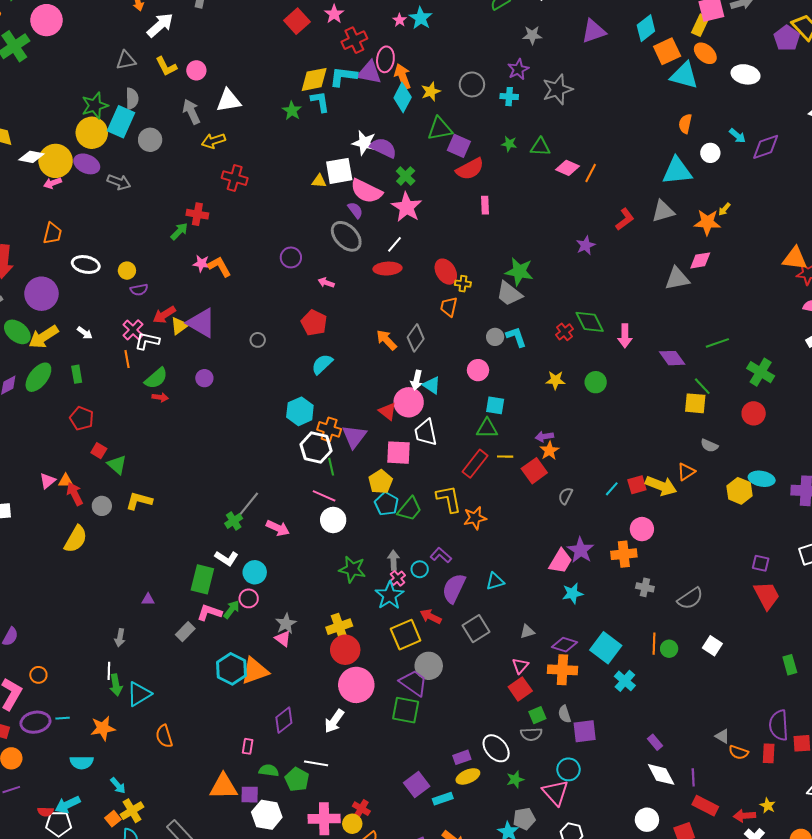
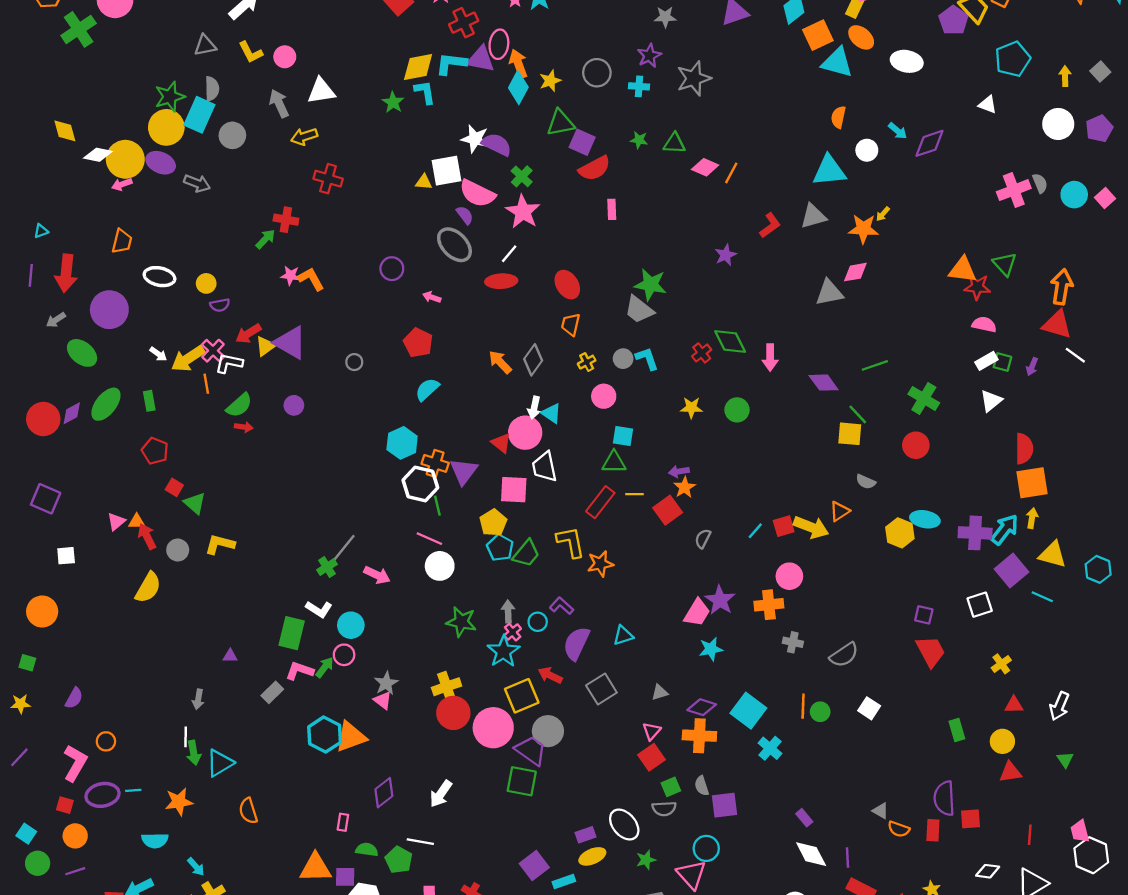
yellow cross: (463, 284) -> (587, 362), moved, turned -35
yellow arrow: (43, 337) -> (188, 359), moved
pink circle: (356, 685) -> (493, 728), moved

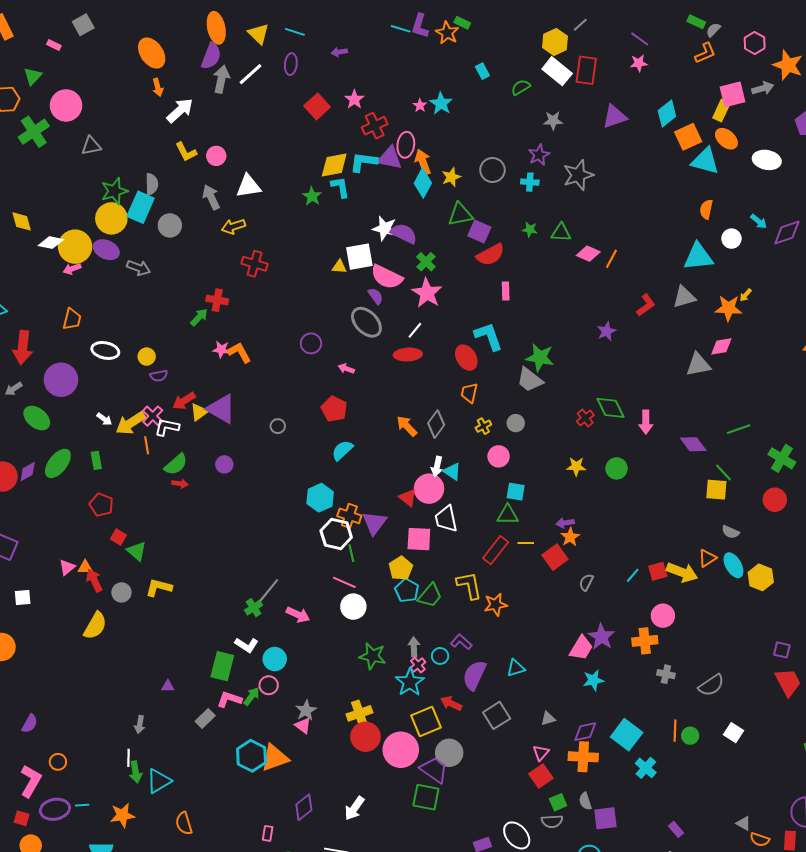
gray triangle: (205, 45) -> (91, 146), moved
cyan L-shape: (647, 359) -> (488, 336), moved, size x1.4
cyan ellipse: (925, 519) -> (733, 565), moved, turned 50
purple diamond: (702, 707) -> (585, 732), turned -30

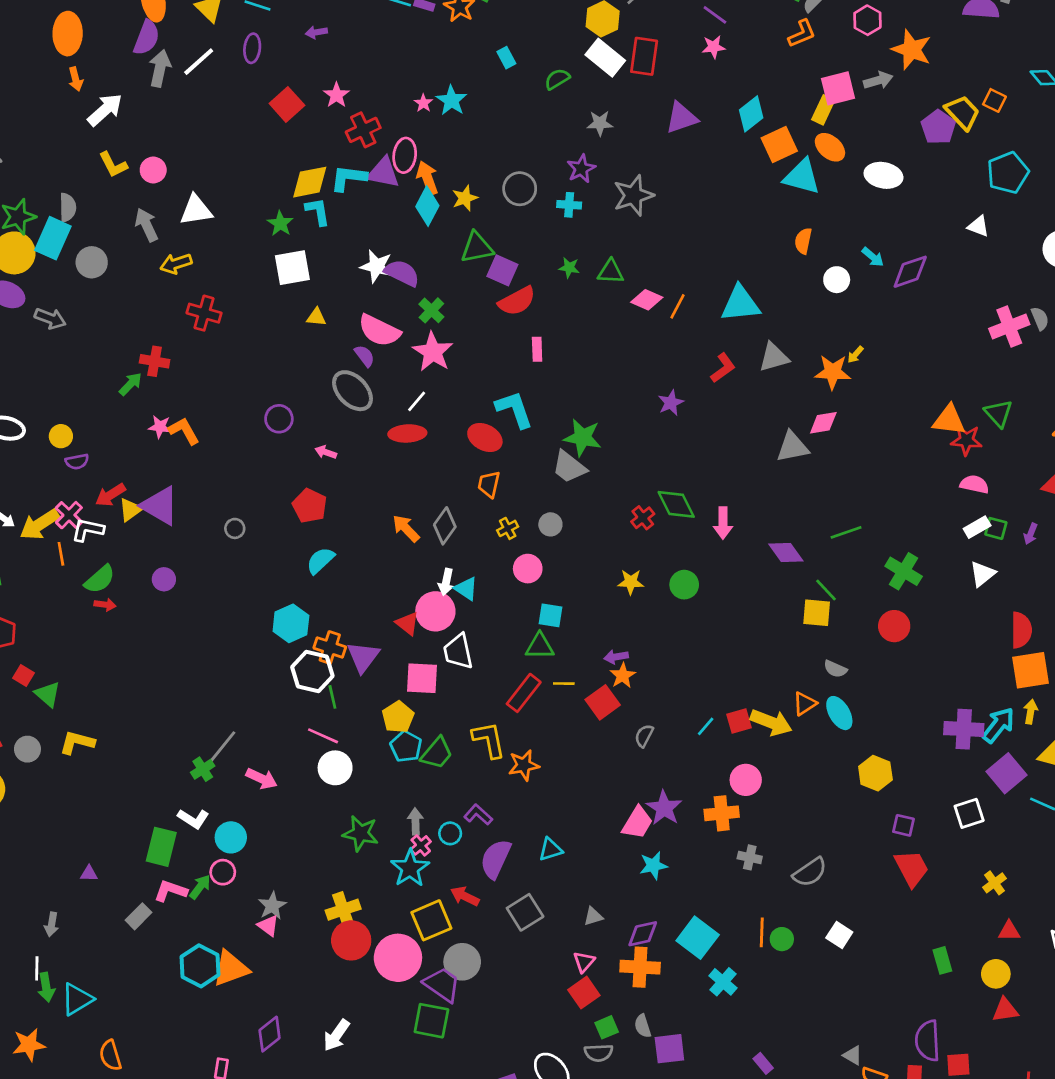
orange ellipse: (152, 53) -> (68, 34), turned 36
white square: (359, 257) -> (292, 268), moved
cyan triangle: (698, 257) -> (740, 304), moved
red ellipse: (466, 358) -> (485, 437), turned -30
yellow hexagon: (761, 577) -> (875, 773), moved

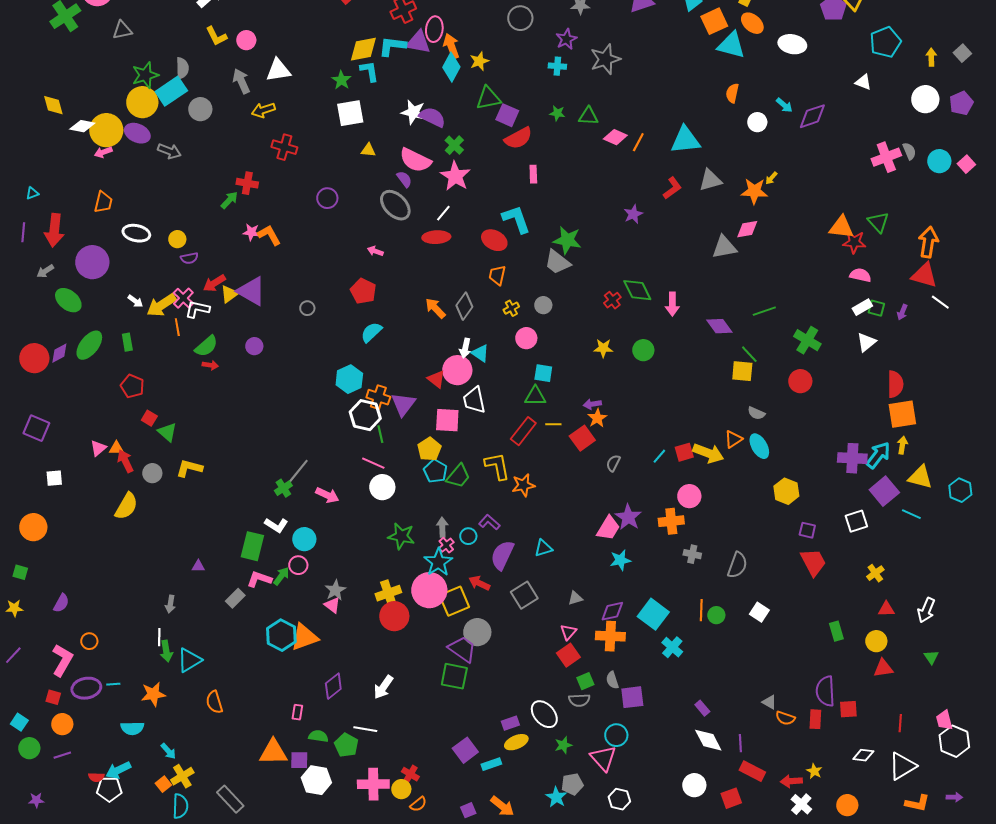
gray circle: (520, 189) -> (520, 18), moved
cyan rectangle: (53, 238) -> (171, 91), turned 32
purple circle: (279, 419) -> (327, 198), moved
gray semicircle: (810, 872) -> (737, 565), turned -36
pink circle: (398, 958) -> (429, 590), moved

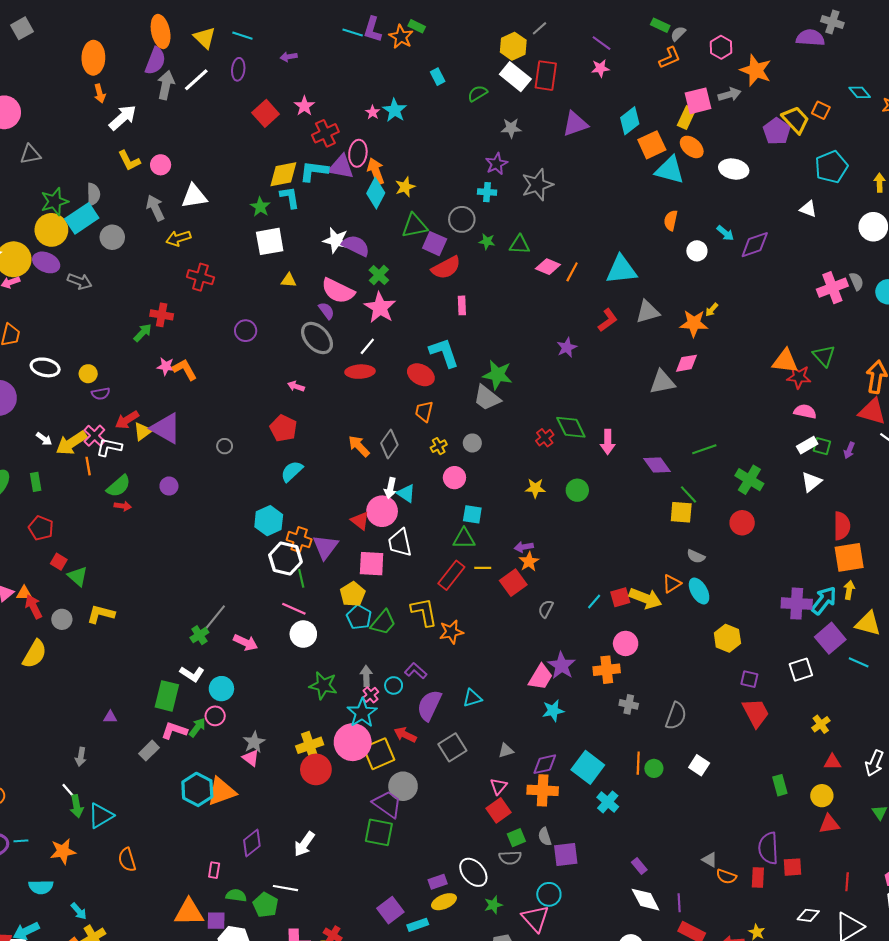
gray circle: (520, 18) -> (462, 219), moved
white line: (159, 637) -> (69, 791), turned -42

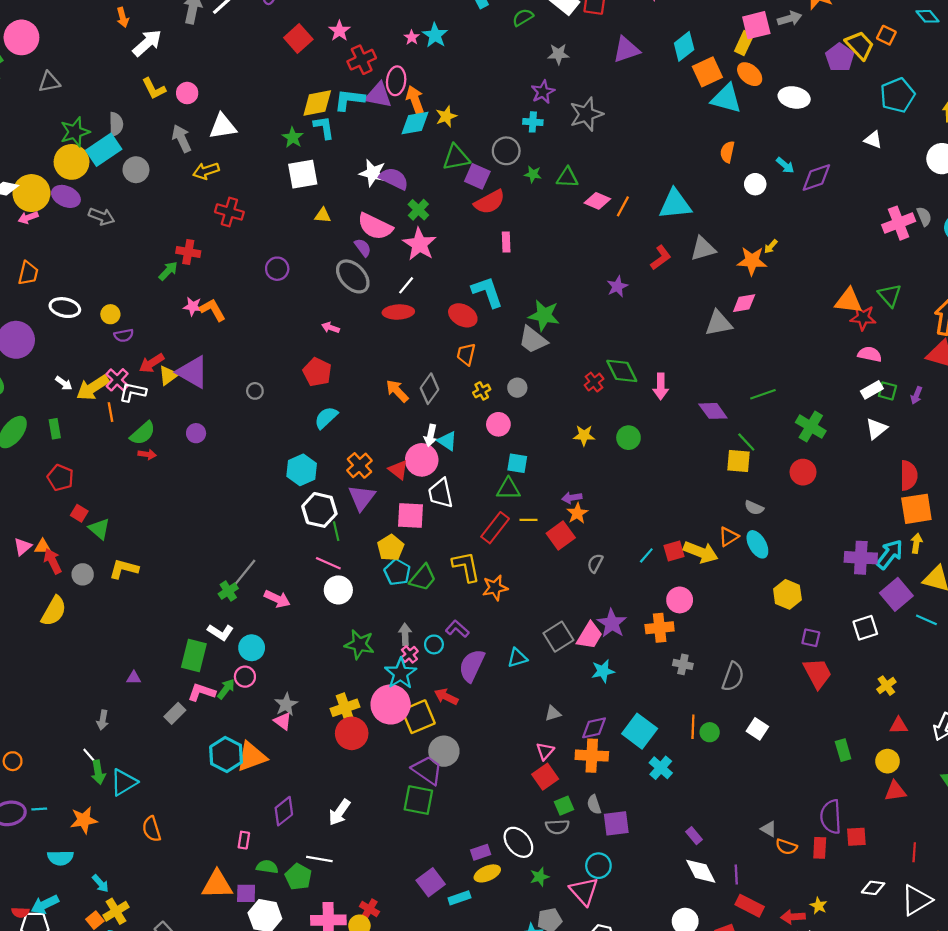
cyan diamond: (376, 193) -> (415, 123), turned 52
orange cross: (299, 540) -> (359, 465), moved, turned 30
gray square: (452, 747) -> (558, 637), moved

